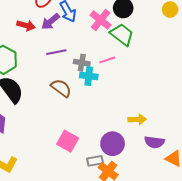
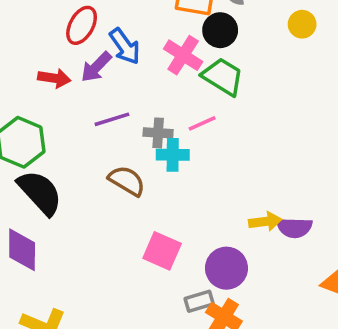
pink square: (68, 141) -> (162, 251), moved
purple semicircle: (154, 142) -> (294, 228), moved

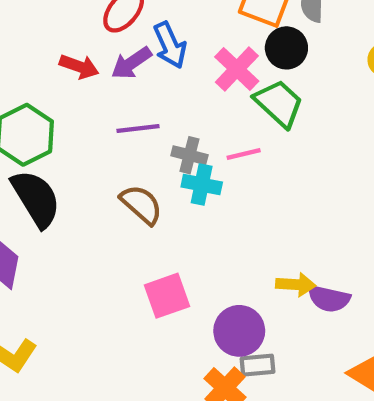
pink square: (162, 251) -> (167, 296), turned 36
gray rectangle: (199, 301) -> (258, 365), moved

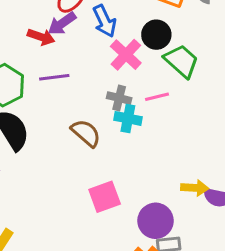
black circle: (286, 48) -> (156, 35), moved
purple arrow: (131, 63) -> (62, 23), moved
pink cross: (237, 69) -> (126, 55), moved
purple line: (138, 129) -> (54, 77), moved

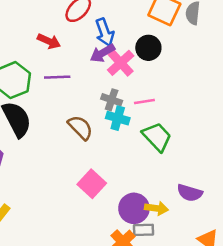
purple arrow: (62, 23) -> (102, 53), moved
green trapezoid: (181, 61) -> (157, 137), moved
yellow arrow: (195, 188) -> (157, 208), moved
pink square: (105, 197) -> (92, 184), turned -32

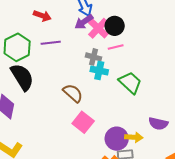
black circle: (148, 48) -> (115, 26), moved
pink line: (144, 101) -> (116, 47), moved
brown semicircle: (80, 128) -> (73, 93), moved

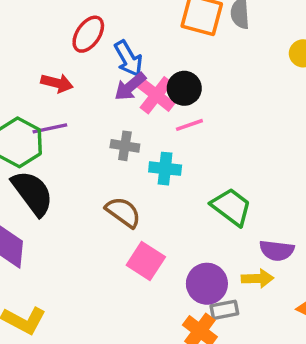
purple line: (51, 43) -> (50, 128), moved
gray cross: (94, 57) -> (125, 146), moved
green trapezoid: (130, 83) -> (231, 207), moved
yellow arrow: (134, 137) -> (258, 278), moved

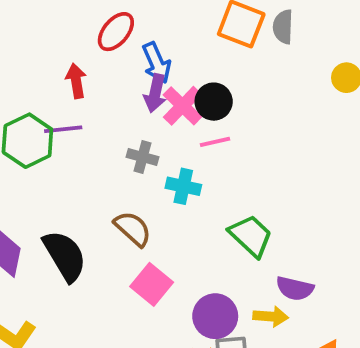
red arrow: (57, 83) -> (76, 81), turned -120
purple arrow: (130, 87) -> (155, 93), turned -44
black semicircle: (32, 193) -> (65, 256), moved

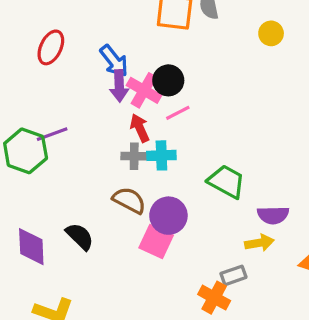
red ellipse: (116, 32) -> (51, 47), moved
red arrow: (76, 81) -> (140, 128), moved
gray cross: (142, 157) -> (134, 156), moved
black semicircle: (65, 256) -> (80, 236), size x0.7
purple circle: (215, 316) -> (168, 216), moved

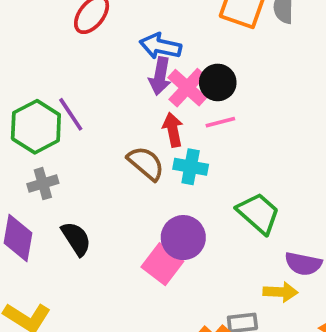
blue arrow: (114, 61) -> (160, 46), turned 128
purple line: (52, 134) -> (71, 114), turned 64
gray cross: (134, 156) -> (43, 184), moved, turned -30
brown semicircle: (129, 200) -> (146, 163), moved

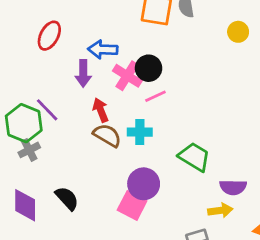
purple arrow: (160, 76) -> (83, 73), moved
red arrow: (173, 130) -> (101, 110), moved
gray cross: (43, 184) -> (29, 150), moved

